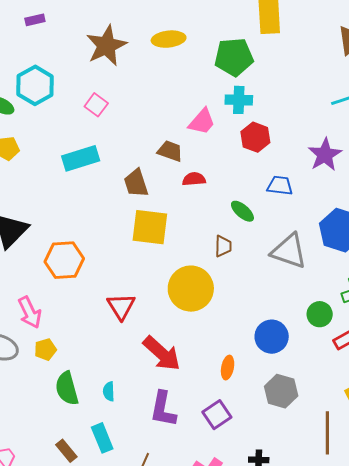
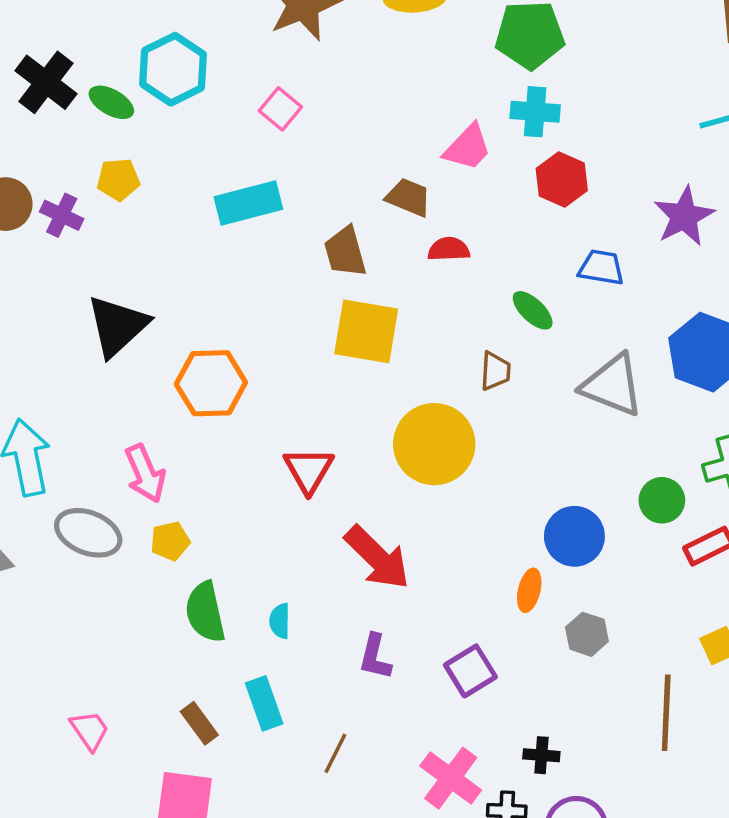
orange ellipse: (228, 368) -> (529, 590), moved
gray hexagon: (281, 391) -> (587, 634), size x0.7
purple L-shape: (163, 409) -> (375, 657), size x0.7

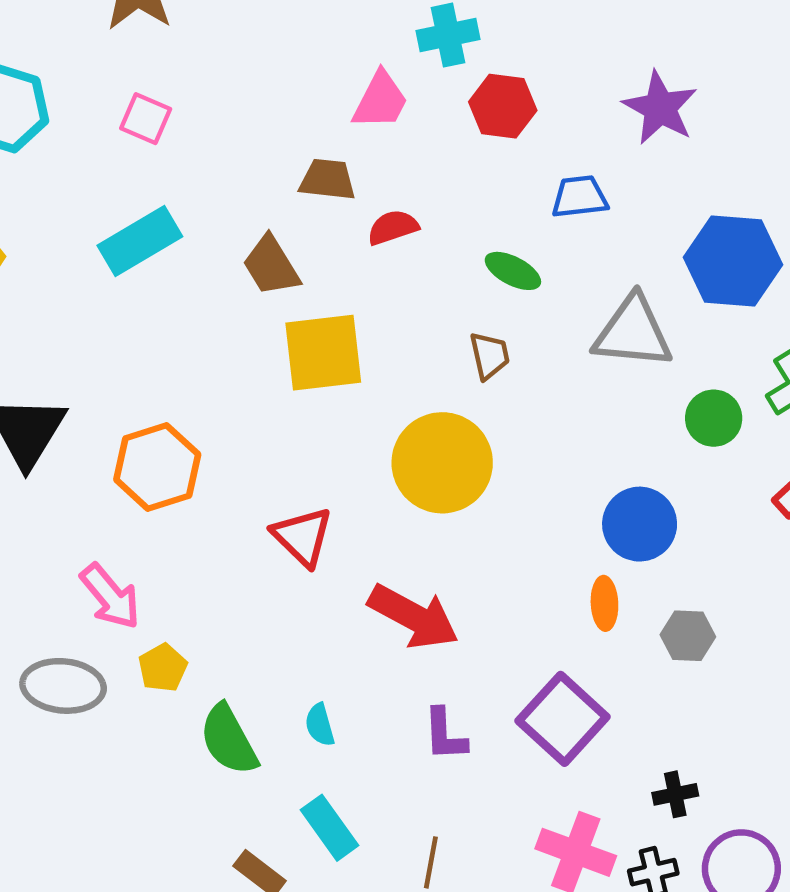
green circle: (662, 500) -> (714, 418), moved
purple square: (470, 671) -> (563, 719), size x1.4

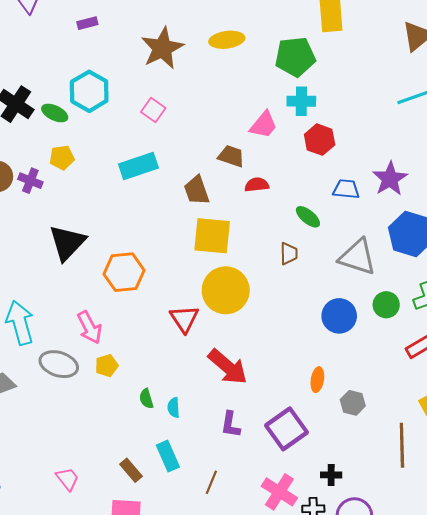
purple star: (660, 108) -> (390, 179), moved
yellow circle: (442, 463) -> (226, 290), moved
blue circle: (640, 524) -> (339, 316), moved
green semicircle: (229, 740) -> (146, 399), moved, size x0.6

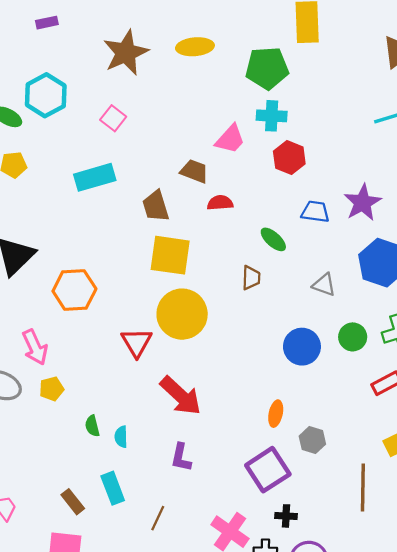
gray triangle: (357, 257) -> (324, 285), size x0.6
purple square: (287, 429) -> (268, 470), moved

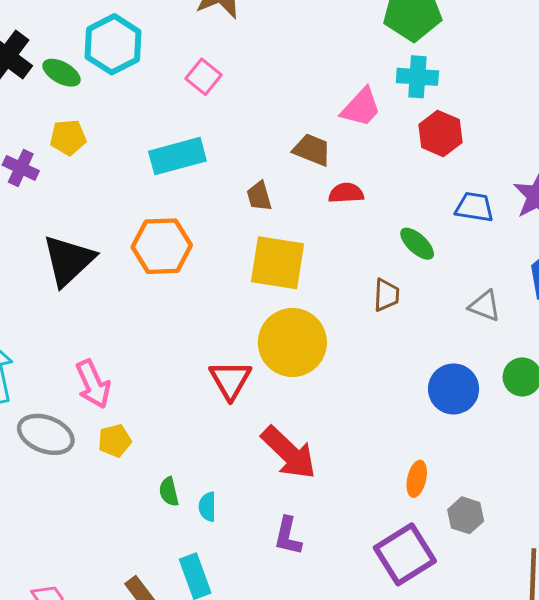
brown trapezoid: (156, 206) -> (259, 196), size x0.7
orange hexagon: (74, 290) -> (162, 246), moved

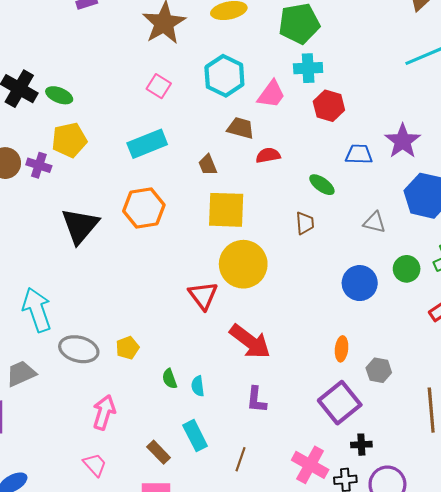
cyan hexagon: (113, 44) -> (224, 76), moved
yellow pentagon: (68, 137) -> (69, 140), size x1.4
pink arrow: (93, 384) -> (104, 412), moved, turned -132

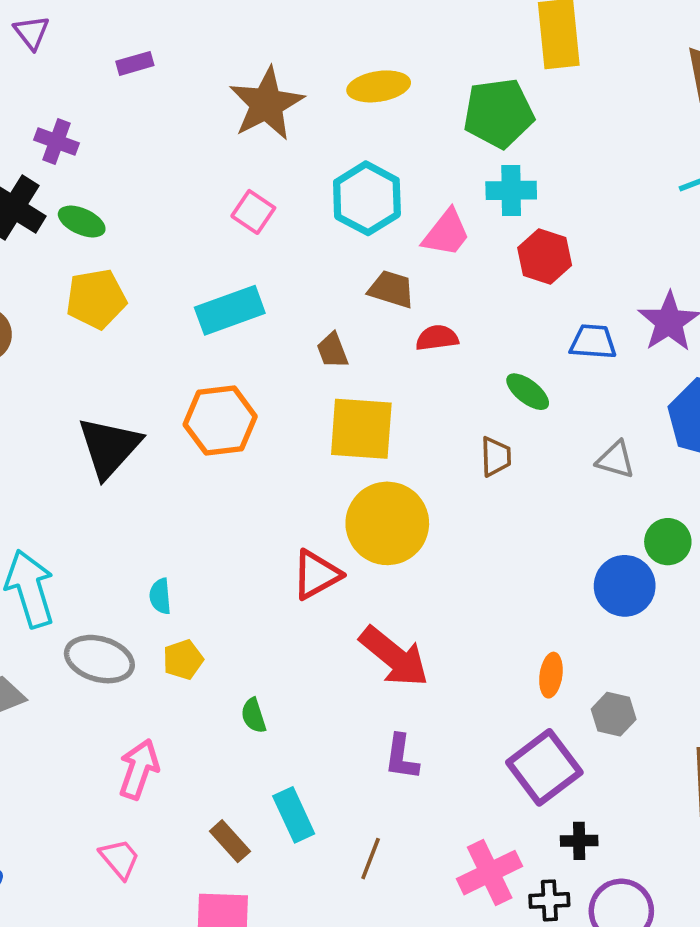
purple cross: (39, 165) -> (57, 142), moved
blue circle: (360, 283) -> (625, 586), moved
red triangle: (203, 296) -> (316, 575), turned 36
cyan semicircle: (198, 386) -> (160, 596), moved
pink cross: (310, 465) -> (490, 873), turned 33

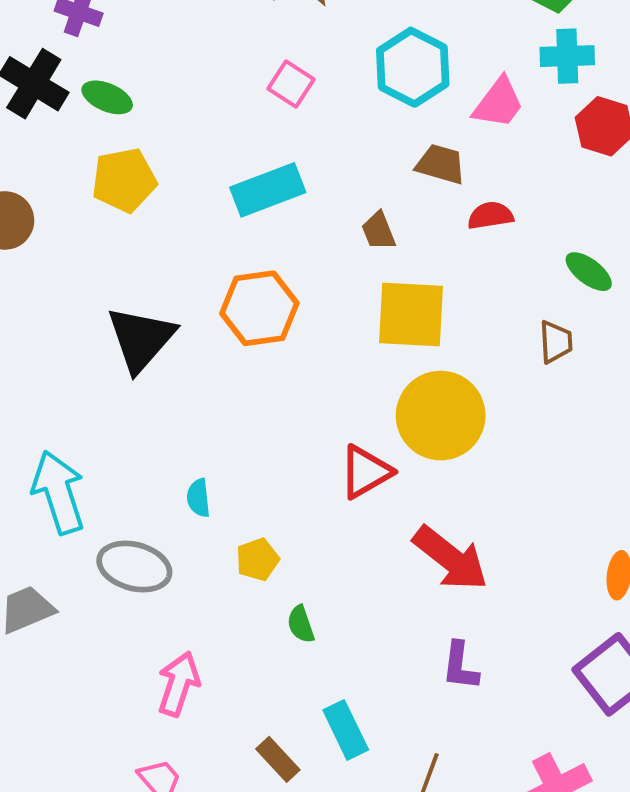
yellow pentagon: (183, 660) -> (257, 560), moved

